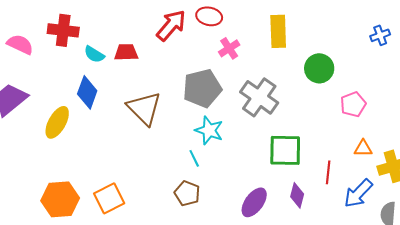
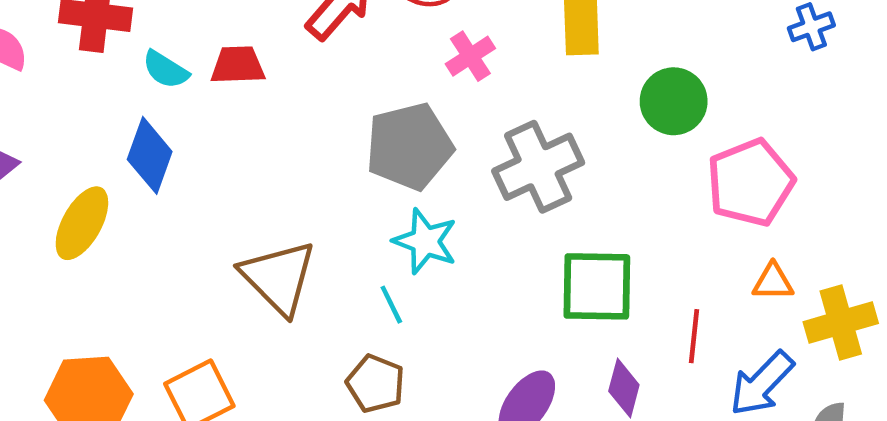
gray cross: (259, 97) -> (538, 167), turned 30
pink pentagon: (353, 104) -> (750, 183), size x1.5
brown triangle: (144, 108) -> (278, 277), moved

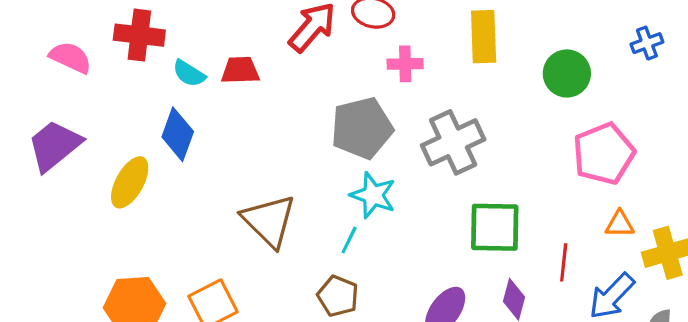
pink cross: (470, 56) -> (405, 64), turned 32
green circle: (674, 101) -> (567, 73), moved
cyan line: (391, 305) -> (349, 240), turned 52

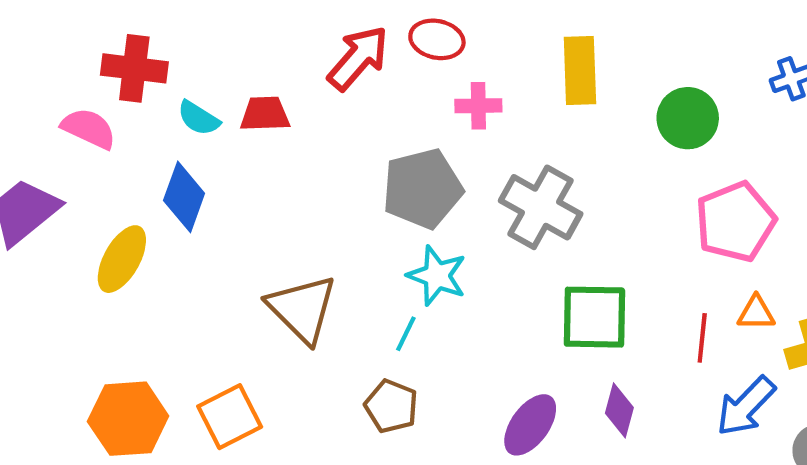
pink semicircle: (70, 57) -> (89, 128), moved
gray cross: (453, 142) -> (541, 207), turned -36
red line: (564, 262) -> (702, 338), moved

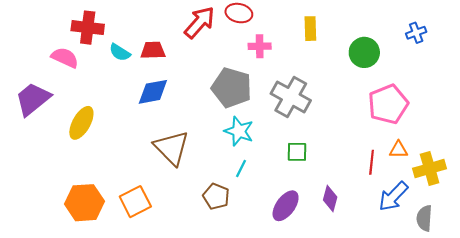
yellow rectangle: (580, 70) -> (310, 29), size x0.7
gray pentagon: (422, 189) -> (232, 88), turned 30
blue diamond: (184, 197) -> (153, 92), moved, turned 60
green square: (594, 317) -> (297, 152), moved, size x0.6
cyan line: (406, 334) -> (241, 168), moved

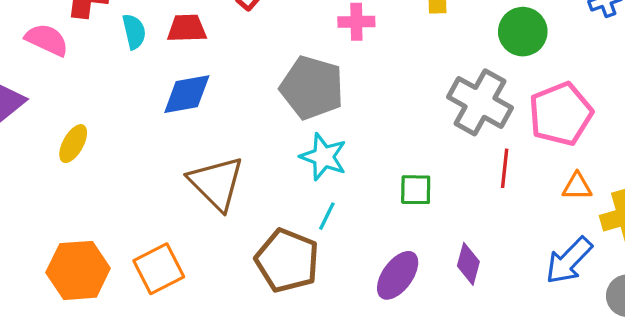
cyan semicircle: (120, 52) -> (134, 32), turned -135
gray cross: (291, 97) -> (480, 102), moved
yellow ellipse: (81, 123) -> (73, 144), size x0.7
red line: (372, 162) -> (505, 168), moved
brown pentagon: (216, 196) -> (287, 261), size x1.5

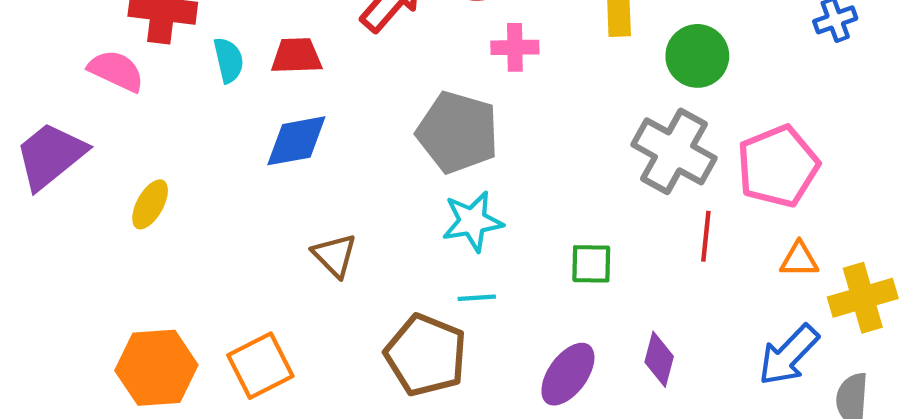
green circle: (523, 32) -> (697, 56), moved
cyan star: (323, 157) -> (472, 221), turned -30
brown triangle: (216, 183) -> (335, 255), size x0.6
cyan line: (327, 216) -> (477, 298), turned 60

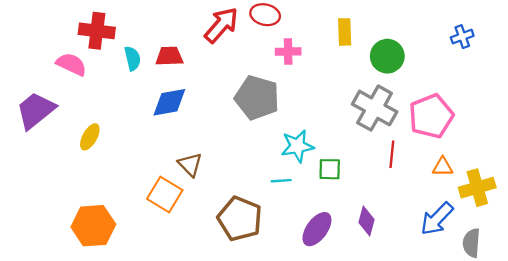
cyan star: (472, 221) -> (297, 146), moved
cyan line: (477, 298) -> (281, 181), moved
orange square: (260, 366) -> (165, 195), moved, turned -32

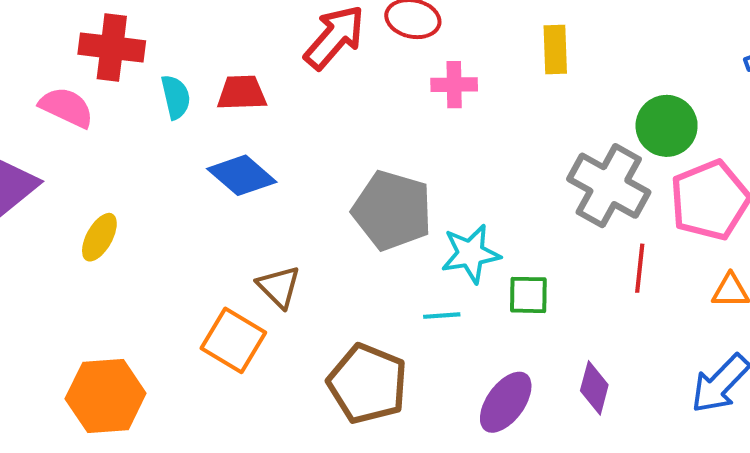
green circle: (387, 56) -> (667, 126), moved
gray pentagon: (257, 98) -> (392, 210), moved
blue diamond: (169, 102) -> (242, 175), turned 51

